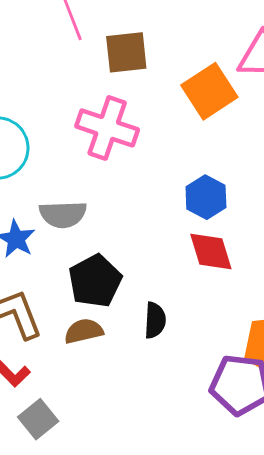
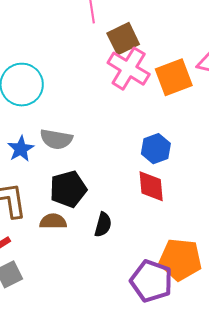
brown square: (126, 52) -> (123, 39), turned -32
pink cross: (107, 128) -> (129, 69), moved

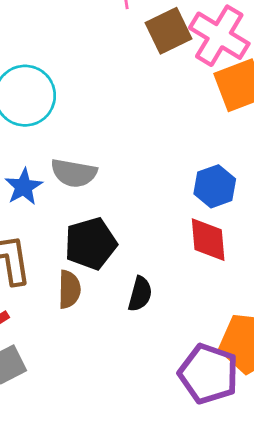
pink cross: (129, 69) -> (219, 36), moved
brown semicircle: (53, 221) -> (69, 289), turned 92

